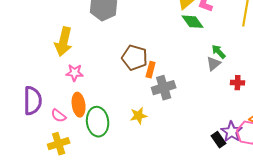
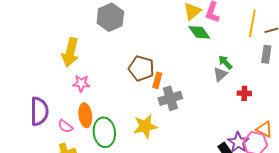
yellow star: (139, 116) -> (145, 126), size x1.4

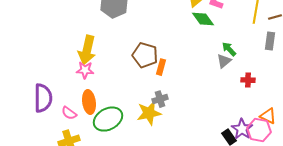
yellow arrow: (70, 52) -> (87, 50), moved
gray cross: (170, 98) -> (160, 99), moved, size x0.7
green ellipse: (104, 132) -> (108, 119), turned 68

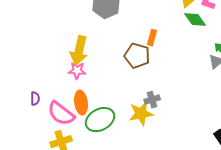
orange rectangle: (161, 67) -> (152, 38), moved
purple semicircle: (43, 98) -> (35, 99), size x0.5
pink semicircle: (69, 113) -> (61, 114), size x1.8

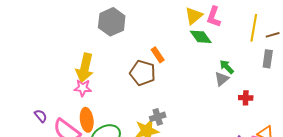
orange rectangle: (152, 38) -> (158, 55), turned -49
purple semicircle: (35, 99) -> (41, 116), turned -40

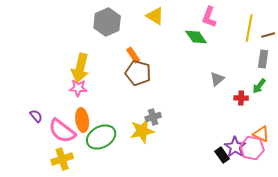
yellow triangle: (194, 16) -> (155, 16), moved, turned -48
orange rectangle: (158, 55) -> (133, 55), moved
green arrow: (227, 67) -> (259, 86), moved, turned -98

